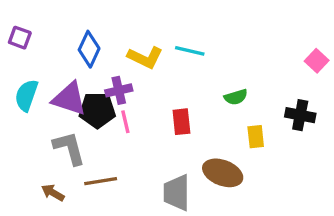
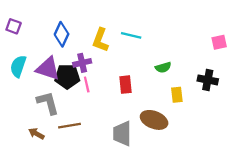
yellow L-shape: (145, 57) -> (100, 40), turned 85
pink square: (317, 61) -> (219, 42), turned 35

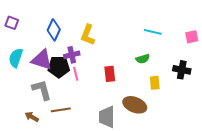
cyan line: (131, 35) -> (153, 32), moved

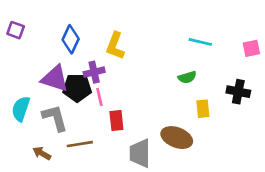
cyan semicircle: (16, 58) -> (21, 109), moved
red rectangle: (110, 74) -> (116, 120), moved

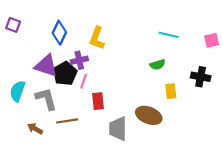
black pentagon: (77, 88) -> (65, 73), turned -30
pink line: (99, 97) -> (84, 81), turned 32

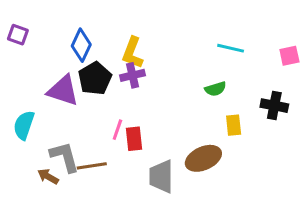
purple cross: (79, 60) -> (133, 75), moved
black pentagon: (65, 73) -> (95, 78), moved
pink line: (84, 81) -> (117, 130), moved
gray L-shape: (46, 99) -> (65, 157), moved
brown ellipse: (149, 115) -> (203, 158), turned -45

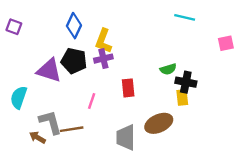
blue diamond: (81, 45) -> (74, 26), moved
cyan line: (231, 48) -> (185, 17), moved
black pentagon: (95, 78) -> (74, 61), turned -30
black cross: (274, 106) -> (186, 82), moved
red rectangle: (134, 139) -> (128, 88), moved

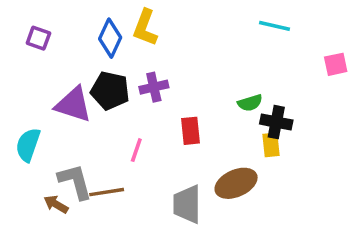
purple square: (14, 27) -> (38, 38), moved
yellow L-shape: (103, 41) -> (145, 28), moved

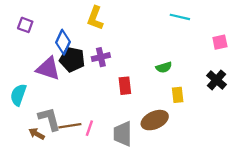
blue diamond: (110, 38) -> (63, 42), moved
black cross: (276, 122) -> (217, 80), moved, turned 30
pink line: (136, 150) -> (89, 128), moved

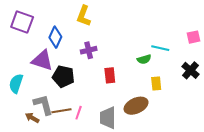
cyan line: (180, 17) -> (160, 48), moved
purple square: (25, 25) -> (22, 22), size x1.6
black pentagon: (72, 59) -> (63, 76), moved

